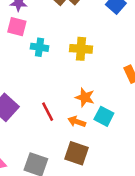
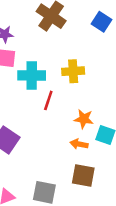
cyan cross: (39, 47) -> (32, 75), size x1.5
red line: (48, 112) -> (48, 100), moved, turned 54

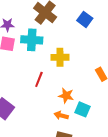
cyan cross: (32, 75) -> (32, 40), moved

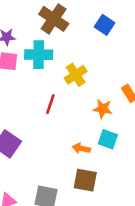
yellow cross: (60, 57) -> (76, 75), turned -30
orange star: (66, 96) -> (103, 109), moved

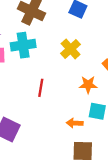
yellow cross: (76, 75) -> (71, 49), moved

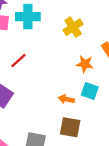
red line: (41, 88) -> (18, 61), moved, turned 30

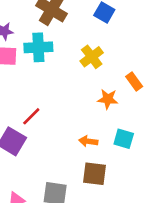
red line: (18, 61) -> (31, 116), moved
cyan square: (90, 91) -> (124, 139), moved

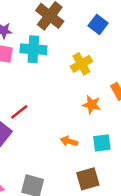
cyan square: (124, 139) -> (102, 143), turned -30
brown square: (95, 174) -> (88, 179), moved, turned -30

